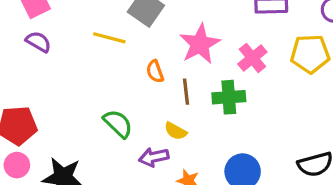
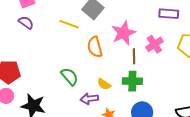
orange semicircle: (155, 71) -> (95, 47), size x1.5
brown line: (186, 92) -> (134, 56), moved
green cross: (229, 97) -> (132, 81), moved

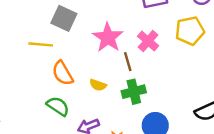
orange semicircle: (95, 47) -> (63, 73), moved
yellow semicircle: (104, 84) -> (98, 85), moved

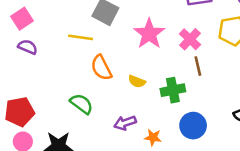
brown line: (128, 62) -> (198, 66), moved
green semicircle: (58, 106) -> (81, 104), moved

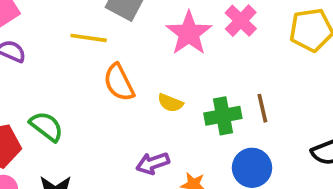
pink cross: (190, 39) -> (241, 21), moved
brown line: (198, 66) -> (262, 108), moved
green semicircle: (81, 104) -> (46, 126), moved

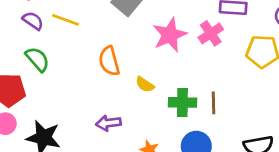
yellow line: (89, 38) -> (65, 20), moved
green semicircle: (46, 126) -> (37, 59), moved
purple arrow: (153, 163) -> (108, 123), moved

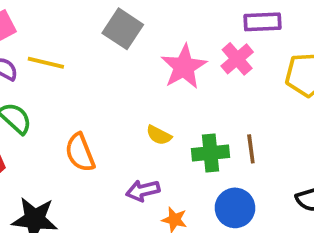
orange semicircle: (109, 61) -> (80, 153), moved
purple arrow: (108, 123) -> (143, 190), moved

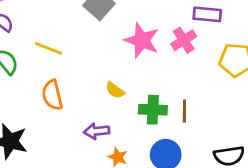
yellow line: (46, 63) -> (48, 48), moved
pink star: (184, 67) -> (142, 40), turned -30

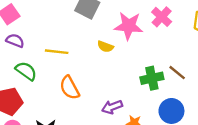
yellow semicircle: (115, 90) -> (105, 47), moved
brown line: (184, 111) -> (177, 73), turned -36

